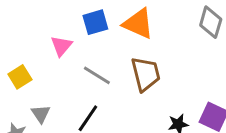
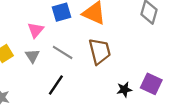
gray triangle: (41, 114) -> (32, 56), moved

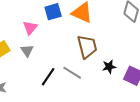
gray line: (63, 52) -> (72, 73), moved
black star: (124, 89) -> (109, 67), moved

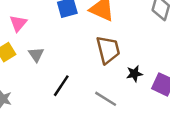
pink triangle: (30, 28) -> (18, 23), moved
gray line: (72, 73) -> (106, 99), moved

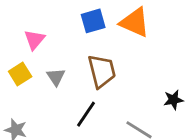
brown trapezoid: (108, 50) -> (102, 71), moved

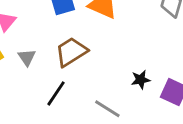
brown trapezoid: (102, 71) -> (71, 52), turned -108

